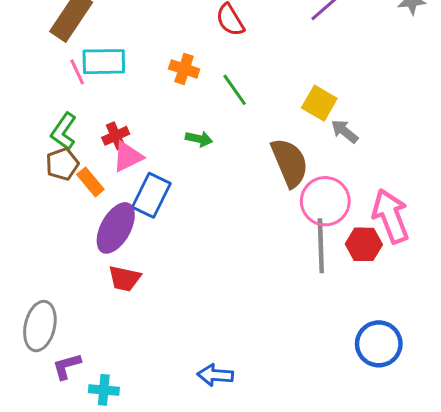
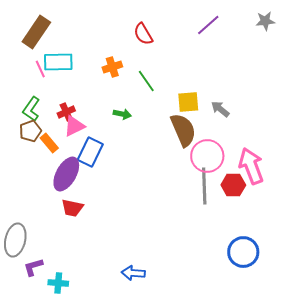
orange cross: (184, 69) -> (112, 67), turned -36
yellow square: (319, 103) -> (188, 102), moved, turned -35

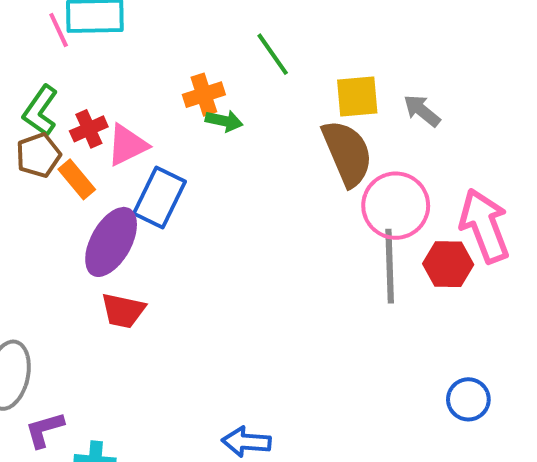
orange cross: (112, 67) -> (204, 95), moved
red cross: (66, 112) -> (89, 129), moved
blue circle: (243, 252) -> (468, 399), size x0.7

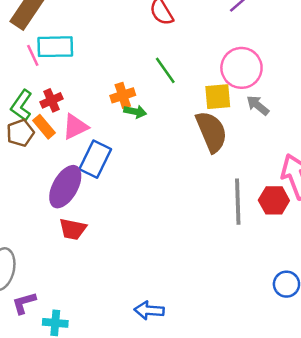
red cross: (89, 129) -> (52, 100), moved
orange rectangle: (77, 179) -> (44, 127), moved
pink circle: (396, 206) -> (241, 68), moved

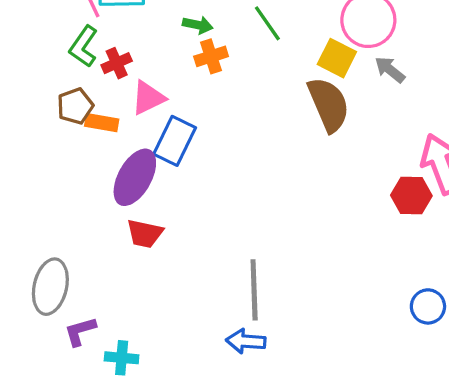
yellow square: (218, 97) -> (337, 58), turned 32
green L-shape: (22, 105) -> (83, 46), moved
green arrow: (135, 112) -> (198, 25), moved
orange rectangle: (44, 127) -> (102, 123), moved, turned -40
gray line: (238, 202) -> (254, 290), moved

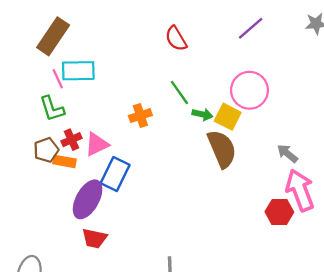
green arrow: (198, 25) -> (202, 114), moved
green L-shape: (83, 46) -> (52, 109), turned -52
red cross: (117, 63) -> (71, 140), moved
gray arrow: (390, 70) -> (287, 153), moved

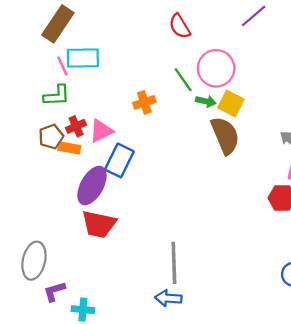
pink circle: (249, 90) -> (216, 68), moved
green L-shape: (52, 109) -> (57, 96), turned -76
red trapezoid: (94, 238) -> (99, 224), size x1.4

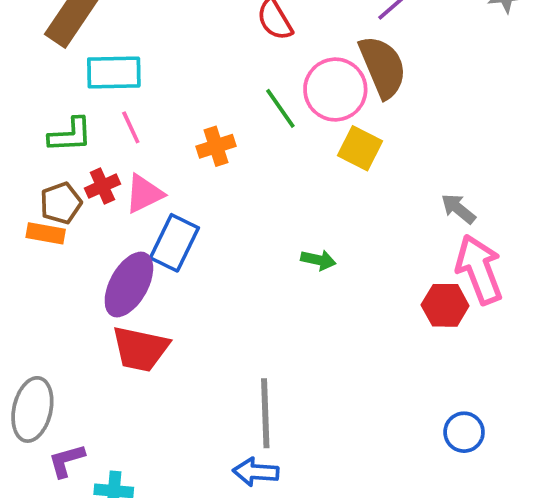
pink line: (62, 66) -> (131, 127), moved
green arrow: (206, 101) -> (318, 260), moved
brown semicircle: (225, 135) -> (383, 67), moved
orange rectangle: (69, 148) -> (46, 233), moved

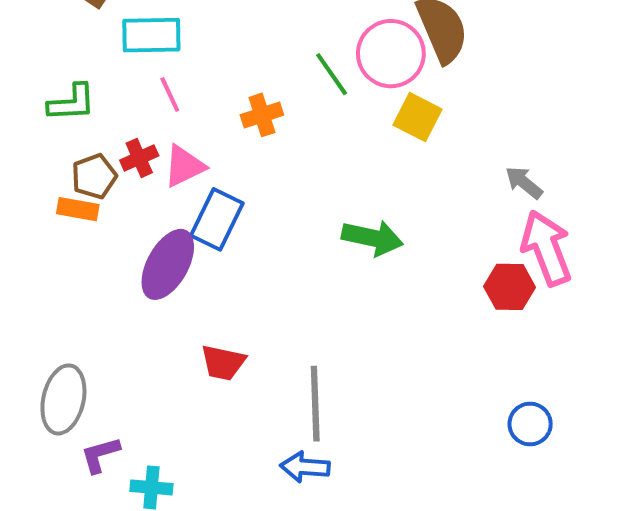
green L-shape: (70, 135) -> (72, 103), moved
green arrow: (318, 260) -> (372, 238), size x1.6
red trapezoid: (140, 349) -> (223, 363), moved, size x0.7

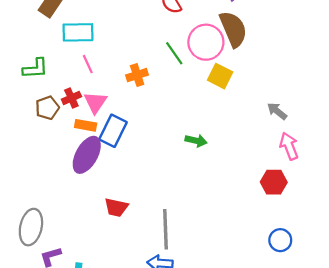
pink triangle: (184, 166) -> (95, 102), turned -30
orange rectangle: (78, 209) -> (86, 125), moved
green arrow: (372, 238) -> (196, 141), size x0.7
pink arrow: (546, 248) -> (289, 146), size x0.7
red hexagon: (510, 287) -> (274, 182), moved

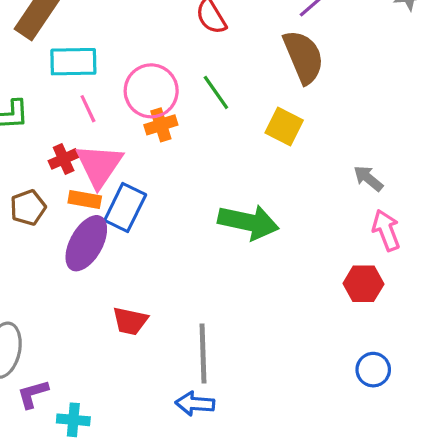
pink circle: (206, 42) -> (151, 91), moved
pink triangle: (95, 102) -> (99, 165), size x1.4
brown pentagon: (47, 108) -> (28, 208), moved
green arrow: (196, 141) -> (248, 222), size x1.8

